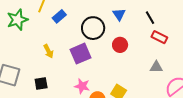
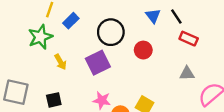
blue triangle: (119, 14) -> (153, 16), moved
green star: (17, 20) -> (40, 37), moved

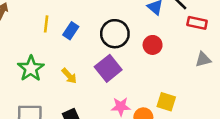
green star: (40, 37) -> (31, 68), moved

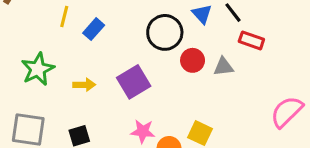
black circle: (115, 34) -> (165, 32), moved
gray triangle: (203, 60) -> (223, 67), moved
yellow arrow: (69, 76) -> (84, 85), turned -56

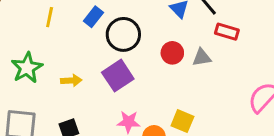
blue rectangle: (94, 29) -> (93, 17), moved
black circle: (165, 32) -> (123, 34), moved

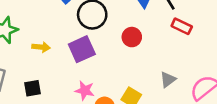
gray triangle: (202, 57) -> (168, 80), moved, turned -36

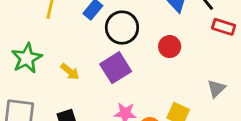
yellow arrow: (41, 47) -> (70, 72), turned 42

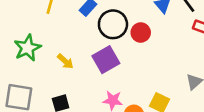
red circle: (170, 47) -> (141, 33), moved

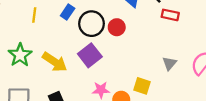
yellow arrow: (65, 61) -> (55, 62), size x1.6

